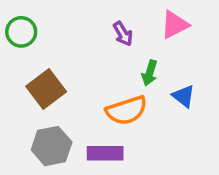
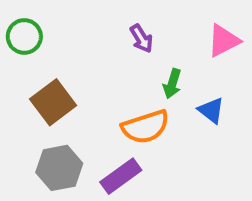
pink triangle: (175, 25) -> (224, 41), moved
purple rectangle: (105, 153) -> (121, 176), turned -36

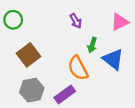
blue triangle: (211, 110) -> (113, 59), size x1.5
orange semicircle: (146, 127) -> (78, 68), turned 80

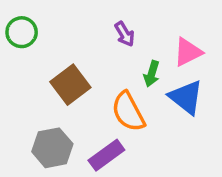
pink triangle: (120, 22) -> (188, 52), moved
brown square: (29, 55) -> (70, 85), moved

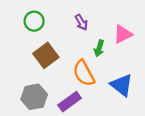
green circle: (22, 32) -> (34, 21), moved
blue triangle: (186, 97) -> (122, 85), moved

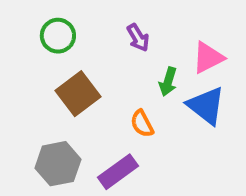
orange semicircle: (84, 73) -> (142, 124), size x0.6
blue triangle: (122, 85) -> (206, 106), moved

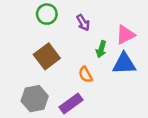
green circle: (58, 36) -> (47, 14), moved
blue triangle: (206, 106) -> (124, 64), turned -40

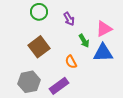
green arrow: (101, 49) -> (84, 41), turned -48

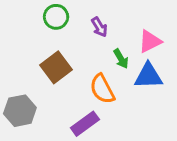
orange semicircle: (71, 62) -> (102, 89), size x1.5
gray hexagon: (29, 82) -> (20, 111), moved

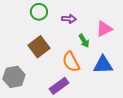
purple arrow: (99, 27) -> (69, 19), turned -56
blue triangle: (148, 76) -> (103, 65), moved

